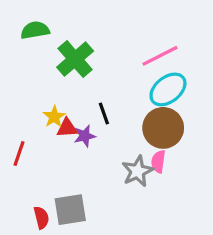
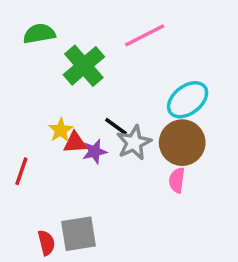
pink line: (160, 56) -> (145, 35), moved
black line: (104, 113) -> (116, 127), turned -35
gray star: (138, 171) -> (134, 143), moved

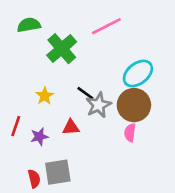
red triangle: (75, 143) -> (71, 127), moved
purple star: (95, 152) -> (39, 137), moved

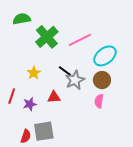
pink line: (106, 26) -> (80, 40), moved
brown circle: (134, 105) -> (102, 80), size x0.7
red semicircle: (34, 179) -> (26, 136), turned 32

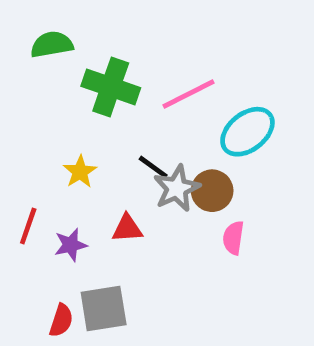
green cross: (47, 37) -> (111, 87), turned -30
brown circle: (102, 80) -> (212, 191), moved

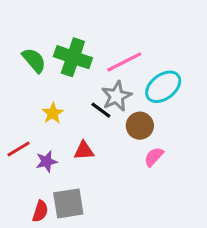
green semicircle: (52, 44) -> (34, 60), moved, turned 60
gray star: (177, 188) -> (117, 96), moved
red line: (28, 226) -> (19, 149), turned 40
pink semicircle: (233, 238) -> (154, 157), turned 35

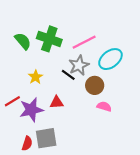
pink semicircle: (154, 157) -> (104, 107), turned 64
purple star: (47, 161) -> (31, 110), size x1.6

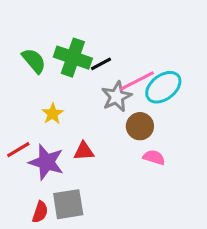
pink line: (84, 42) -> (137, 81), moved
black line: (68, 75) -> (101, 64), moved, turned -64
purple star: (31, 110) -> (46, 162), turned 30

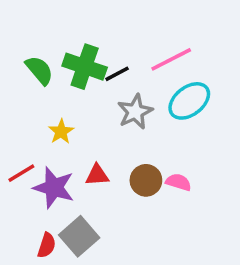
pink line: (137, 81) -> (171, 59), moved
brown circle: (140, 126) -> (146, 180), moved
gray square: (68, 204) -> (79, 236), turned -32

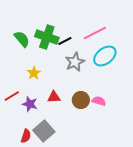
purple star: (54, 188) -> (30, 104), size x0.7

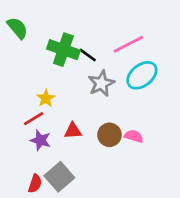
green semicircle: (22, 39) -> (17, 28), moved
black line: (65, 41) -> (88, 55), turned 64
red line: (12, 96) -> (34, 119), moved

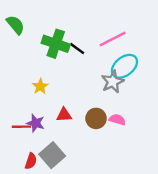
gray star: (101, 83) -> (113, 82), moved
red line: (34, 119) -> (21, 127), moved, turned 30

